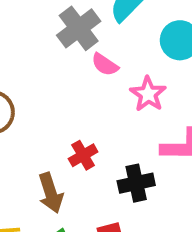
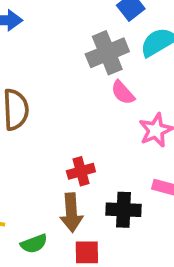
brown arrow: (51, 193) -> (71, 213), moved

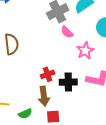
black cross: (123, 210) -> (68, 82), moved

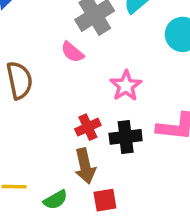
pink semicircle: (67, 32) -> (72, 52), moved
pink star: (85, 51) -> (126, 86), moved

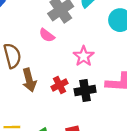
brown arrow: (85, 166) -> (29, 80), moved

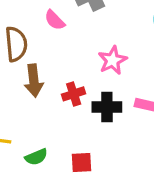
pink semicircle: (47, 35) -> (55, 20), moved

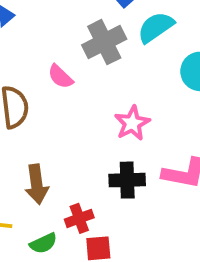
brown arrow: (34, 81) -> (37, 184), moved
red cross: (74, 94) -> (79, 218), moved

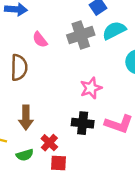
pink semicircle: (60, 77) -> (40, 40), moved
red cross: (79, 218) -> (49, 143), turned -35

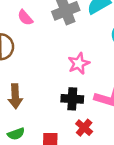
red cross: (49, 143) -> (84, 128), moved

